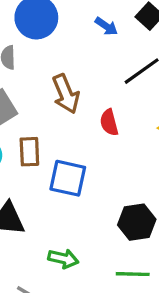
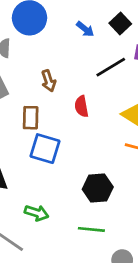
brown arrow: (66, 94) -> (49, 81), size x0.7
brown rectangle: (29, 152) -> (31, 118), moved

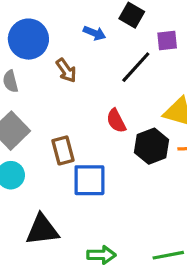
brown arrow: (49, 81) -> (66, 70), moved
black hexagon: (98, 188) -> (152, 146), moved

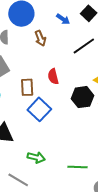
red semicircle: (116, 121) -> (53, 77), moved
blue square: (89, 180) -> (39, 109), turned 30

